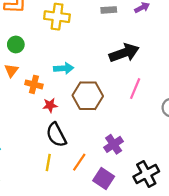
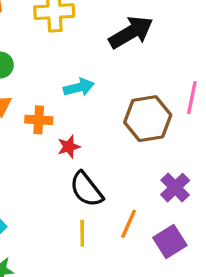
black arrow: (124, 53) -> (131, 32), moved
brown hexagon: (88, 96) -> (148, 119), moved
purple square: (104, 178) -> (170, 242), turned 35

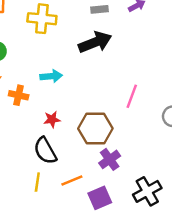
brown hexagon: (148, 119) -> (95, 129), moved
red star: (69, 147) -> (52, 119), moved
orange line: (129, 224) -> (72, 180), turned 35

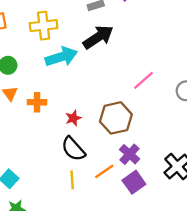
cyan arrow: (51, 76) -> (61, 57), moved, size x1.5
pink line: (132, 96) -> (143, 80), turned 40
purple cross: (110, 159) -> (130, 154), moved

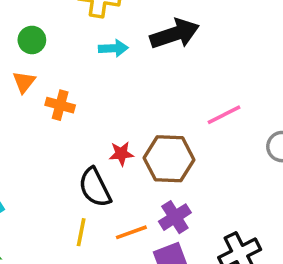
cyan arrow: (61, 57) -> (113, 48), size x0.6
red star: (73, 118) -> (121, 154), moved

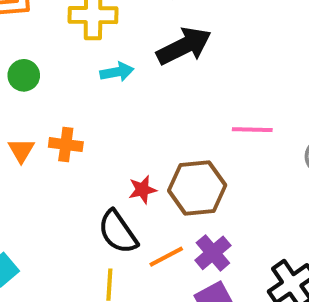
orange triangle: (24, 82) -> (21, 150), moved
pink line: (224, 115) -> (252, 130), turned 36
orange line: (131, 232) -> (166, 257), moved

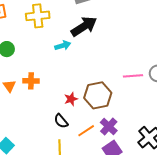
cyan arrow: (117, 72) -> (63, 46), moved
pink line: (252, 130) -> (133, 76), moved
black semicircle: (118, 232) -> (61, 121), size x0.7

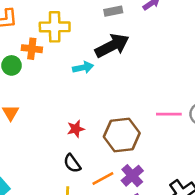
orange cross: (31, 81) -> (32, 49), moved
red star: (71, 99) -> (76, 129), moved

